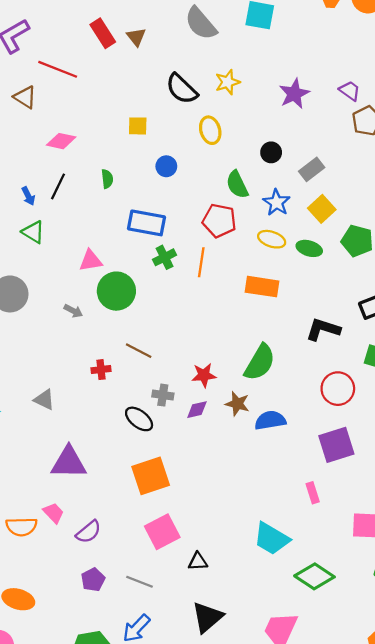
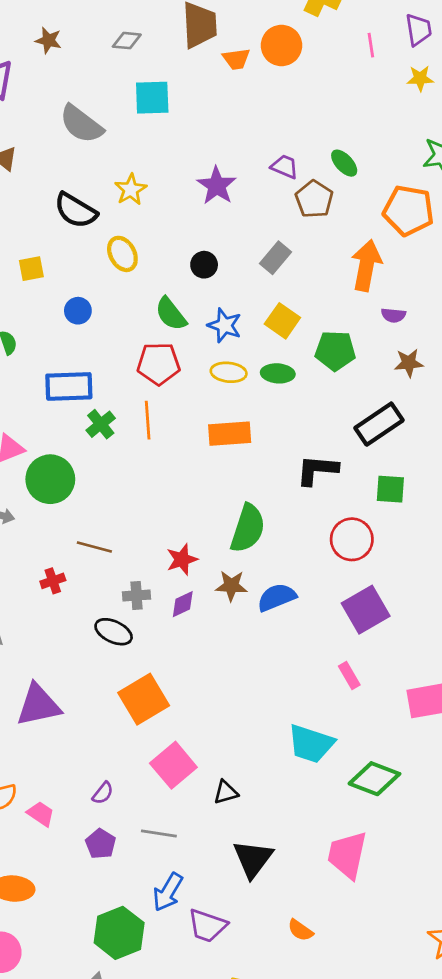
gray rectangle: (312, 169) -> (276, 258), moved
pink trapezoid: (54, 513) -> (41, 814), moved
purple semicircle: (89, 532) -> (103, 793), moved, size x0.7

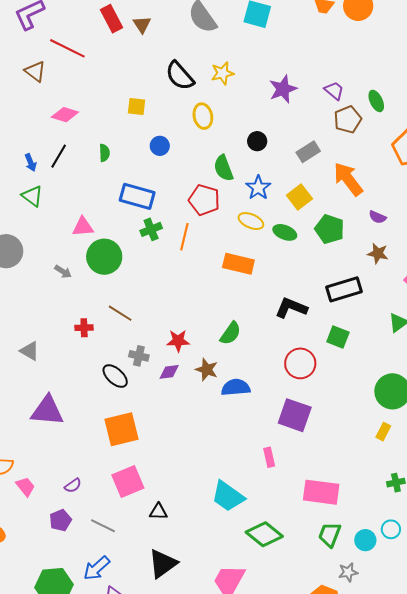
orange arrow: (366, 265) -> (348, 179), moved, turned -66
green semicircle: (248, 528) -> (231, 333), size x0.7
purple square: (366, 610) -> (295, 415), turned 32

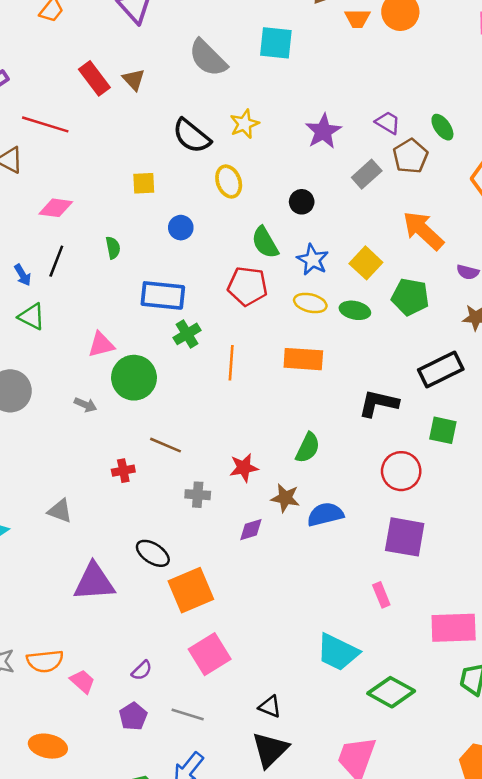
gray rectangle: (308, 152) -> (367, 174), moved
orange line: (184, 237) -> (231, 363), moved
purple diamond: (169, 372) -> (251, 530), moved
black ellipse: (115, 376) -> (153, 553), moved
black triangle: (158, 512) -> (270, 707), moved, turned 30

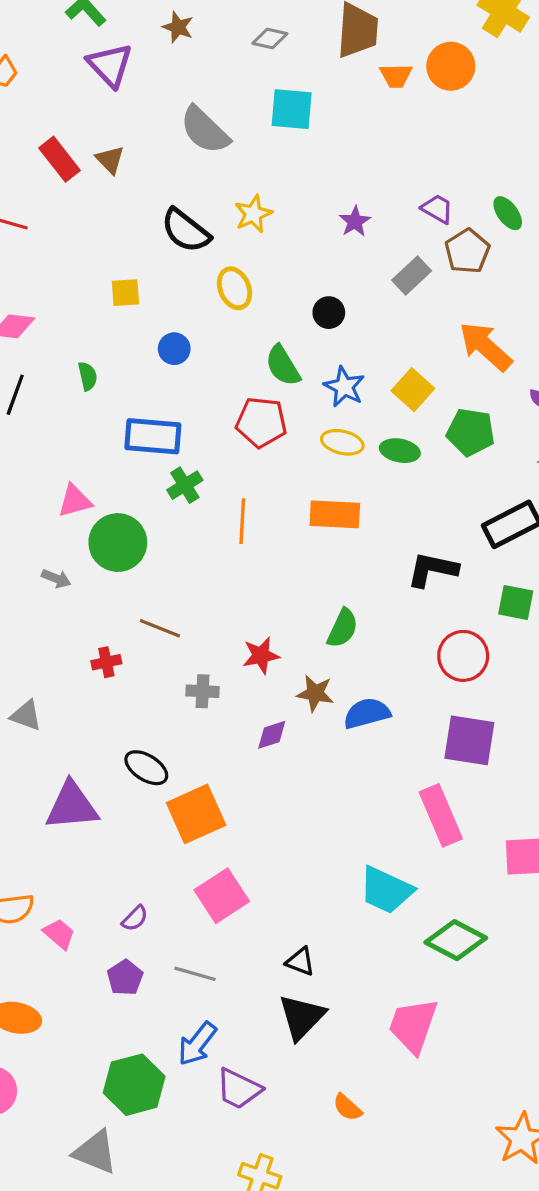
purple star: (323, 131) -> (355, 221), size x0.7
pink rectangle: (381, 595) -> (441, 815), size x1.8

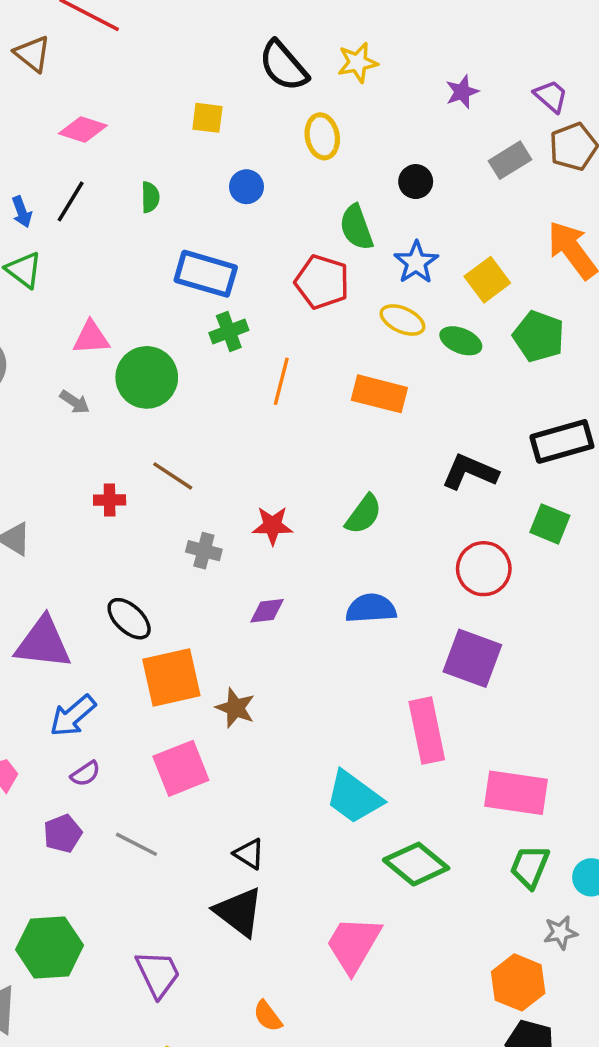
pink triangle: (75, 501) -> (91, 338), moved
brown star: (315, 693) -> (235, 708), moved
black triangle: (302, 1017) -> (239, 912), turned -48
blue arrow: (197, 1044) -> (73, 716), moved
purple trapezoid: (239, 1089) -> (158, 974), turned -153

